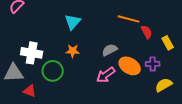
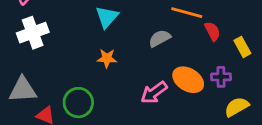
gray semicircle: (110, 50) -> (160, 38), moved
white cross: (32, 53) -> (33, 33), moved, turned -30
green circle: (53, 71) -> (78, 103), moved

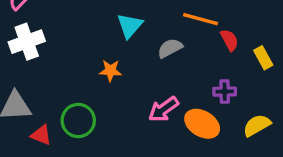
cyan triangle: (107, 17) -> (130, 26), moved
purple cross: (221, 77) -> (225, 92), moved
orange ellipse: (188, 80) -> (202, 124), moved

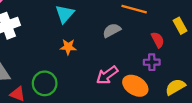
cyan triangle: (130, 26) -> (65, 14), moved
red semicircle: (229, 40) -> (158, 40), moved
yellow rectangle: (263, 58) -> (180, 26), moved

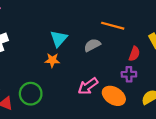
cyan triangle: (65, 14) -> (59, 39), moved
red semicircle: (158, 40) -> (134, 54), turned 48

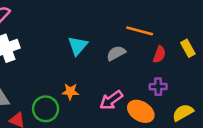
red semicircle: (134, 54) -> (159, 54), moved
orange star: (52, 60) -> (70, 92), moved

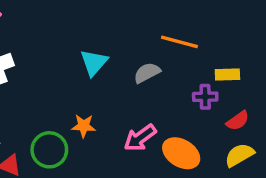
yellow rectangle: (188, 48) -> (227, 74), moved, turned -63
red semicircle: (159, 54) -> (238, 121), moved, turned 35
purple cross: (158, 87) -> (205, 97), moved

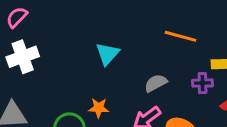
gray semicircle: (147, 73) -> (156, 83), moved

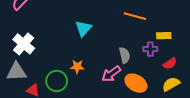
white cross: (23, 57) -> (24, 44), moved, turned -30
gray semicircle: (156, 83) -> (125, 55), moved, turned 105

